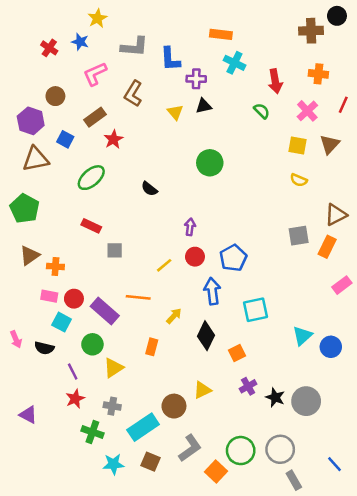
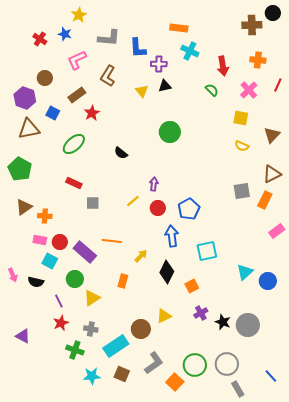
brown triangle: (330, 144) -> (272, 135), moved
yellow line: (164, 265) -> (133, 201), moved

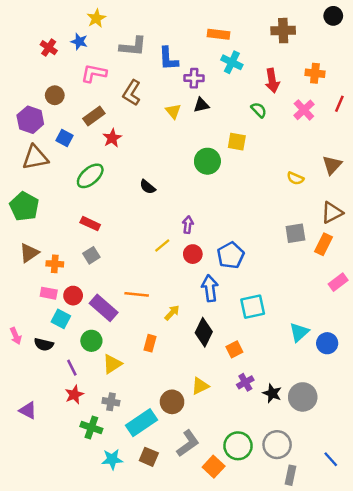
brown cross: (252, 25) -> (283, 31), moved
pink L-shape: (77, 60) -> (94, 73), turned 35
yellow square: (241, 118) -> (237, 142), moved
gray square: (93, 203) -> (91, 255), moved, turned -32
gray rectangle: (238, 389) -> (291, 475), turned 42

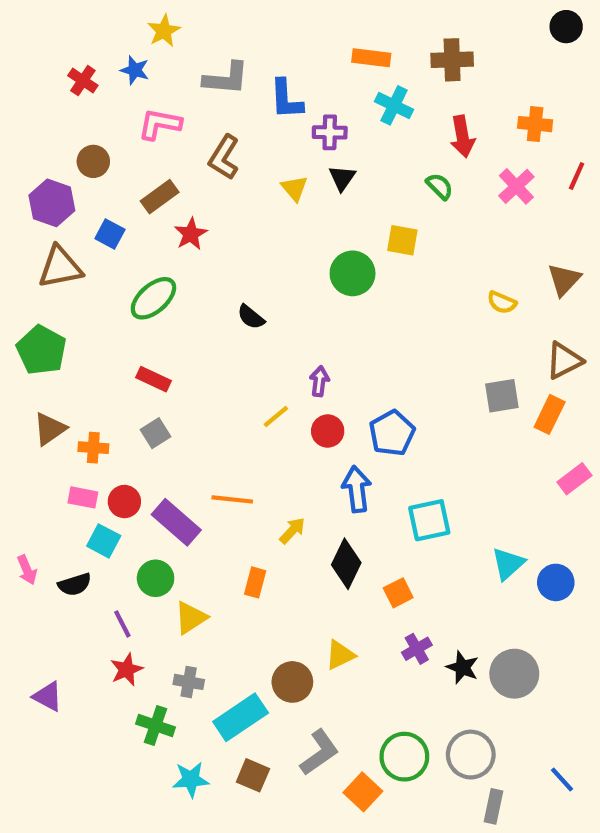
brown cross: (283, 31) -> (452, 60), moved
black triangle: (201, 105) -> (342, 178), turned -42
black semicircle: (44, 344) -> (75, 584), turned -30

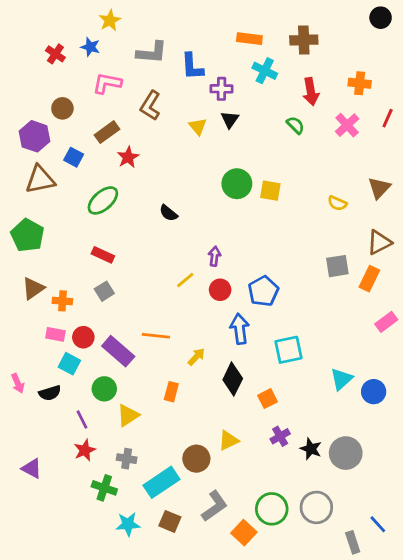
yellow square: (402, 240) -> (270, 191), moved
gray rectangle: (494, 806) -> (353, 542), moved, turned -30

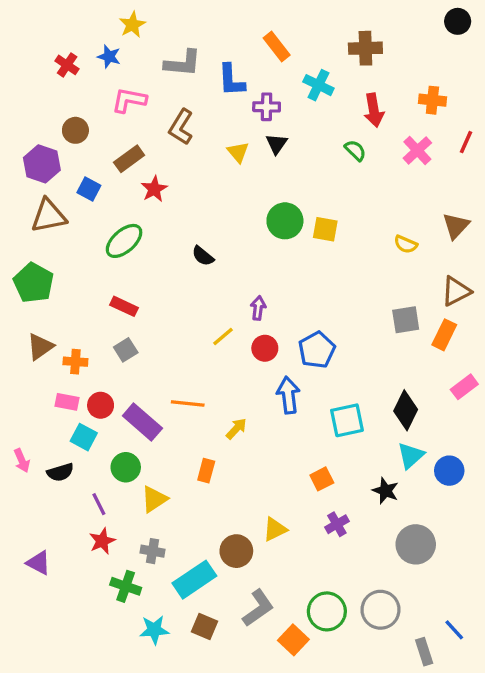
orange rectangle: (249, 39) -> (277, 47), moved, turned 45
black diamond: (233, 379) -> (406, 410), moved
black star: (311, 449) -> (386, 491), moved

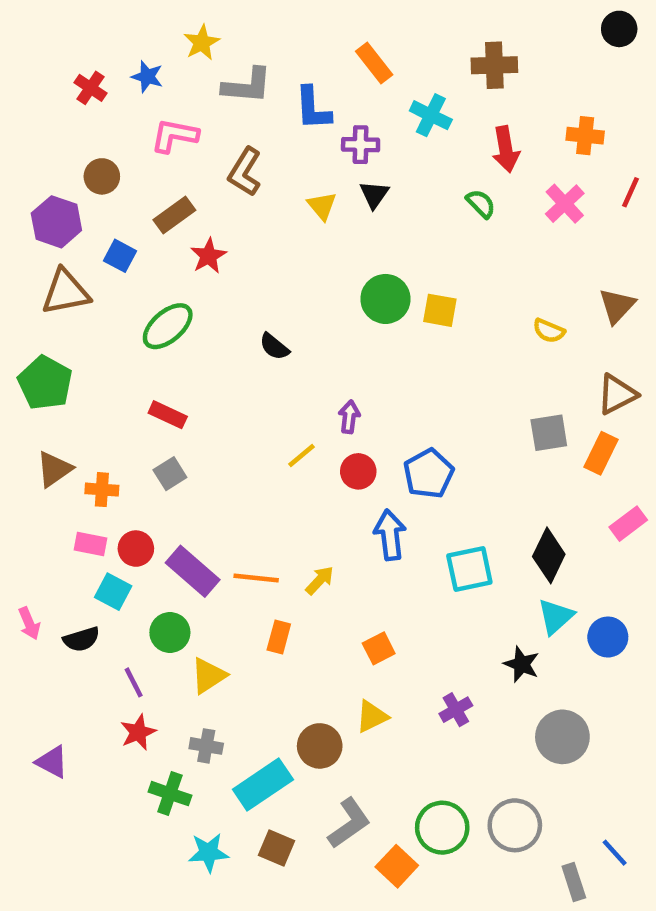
yellow star: (132, 25) -> (202, 43), moved
orange line: (188, 404) -> (256, 578), moved
orange square: (322, 479) -> (379, 648), moved

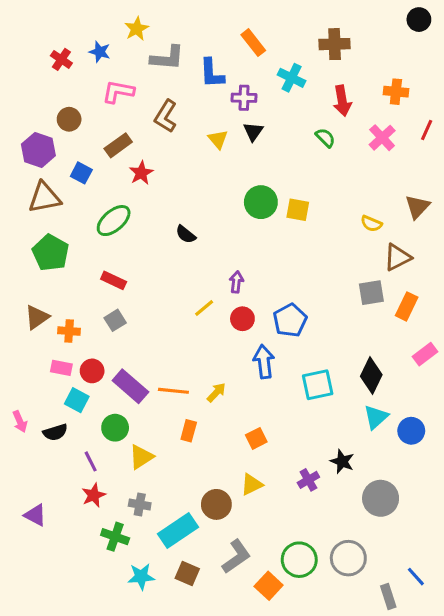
green pentagon: (45, 383) -> (51, 253), moved
brown triangle: (617, 394) -> (397, 257), moved
black star: (522, 664) -> (342, 461), moved

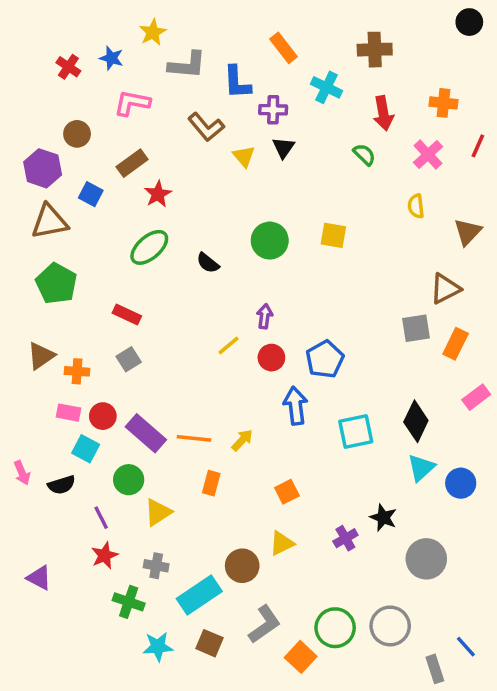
brown L-shape: (166, 116) -> (206, 127), moved, turned -72
green circle: (261, 202) -> (270, 241), moved
green ellipse: (114, 221) -> (149, 247), moved
yellow semicircle: (371, 224) -> (416, 206), moved, turned 60

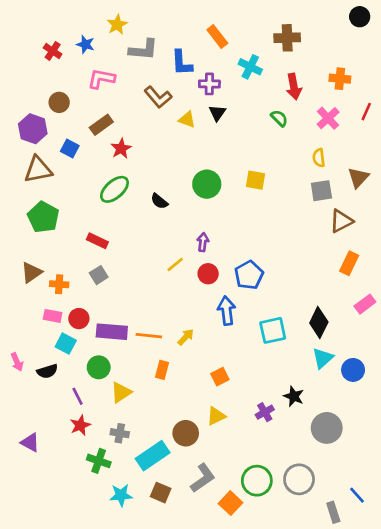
yellow triangle: (244, 156) -> (187, 120), turned -30
gray square: (416, 328) -> (321, 191), moved
purple rectangle: (146, 433) -> (112, 332), turned -36

